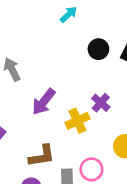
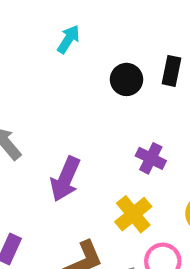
yellow cross: (77, 121) -> (133, 214), moved

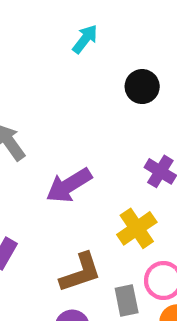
purple arrow: (65, 179) -> (69, 185), turned 30

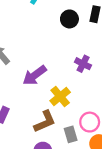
yellow cross: (137, 228) -> (60, 96), moved

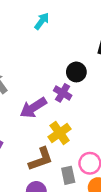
black circle: (69, 19) -> (76, 72), moved
purple cross: (83, 64) -> (63, 93), moved

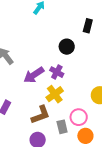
purple cross: (63, 93) -> (57, 72), moved

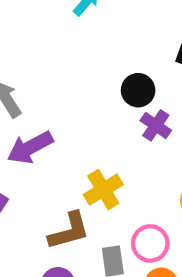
purple cross: (57, 72) -> (156, 125), moved
purple arrow: (34, 75) -> (30, 147), moved

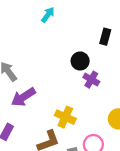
yellow cross: (103, 190) -> (65, 117), turned -30

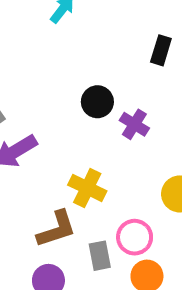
black circle: (80, 61) -> (97, 102), moved

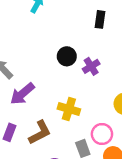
purple cross: (134, 124) -> (91, 66), turned 35
brown L-shape: (57, 229) -> (40, 133), moved

